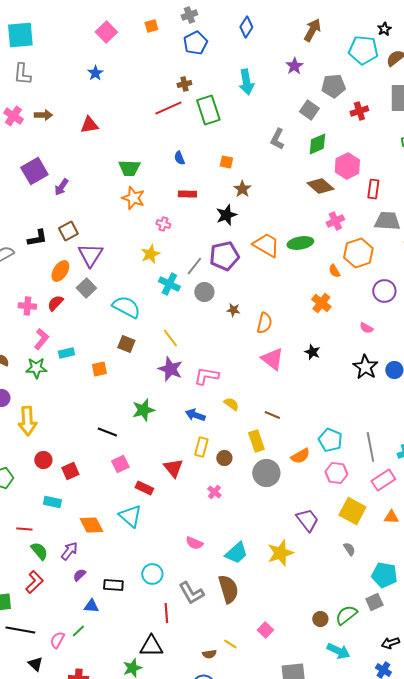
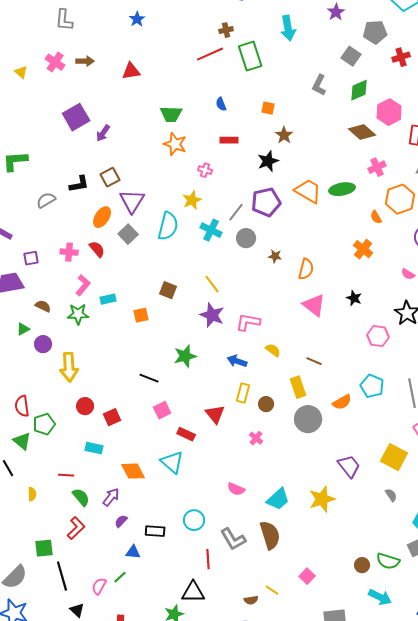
red semicircle: (55, 303) -> (97, 249), turned 96
cyan semicircle: (126, 307) -> (168, 226), moved, turned 76
pink hexagon: (336, 473) -> (378, 336), moved
green semicircle: (346, 615) -> (388, 561), turned -125
black line: (20, 630) -> (62, 576), turned 64

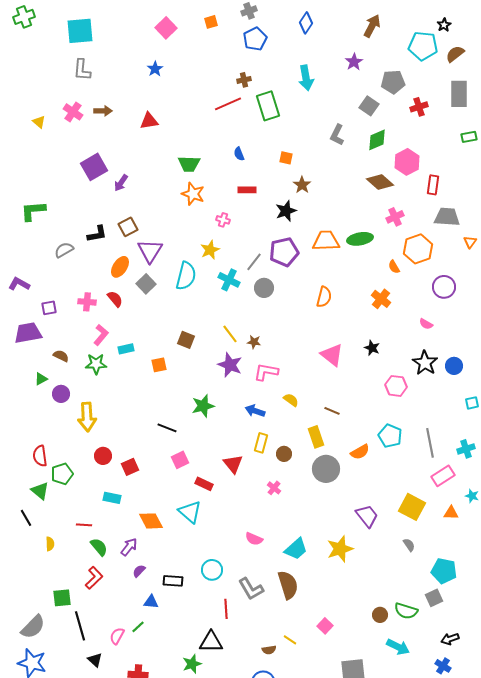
orange trapezoid: (308, 191) -> (326, 241), turned -32
brown star: (275, 256) -> (254, 342), moved
orange semicircle: (306, 269) -> (324, 297), moved

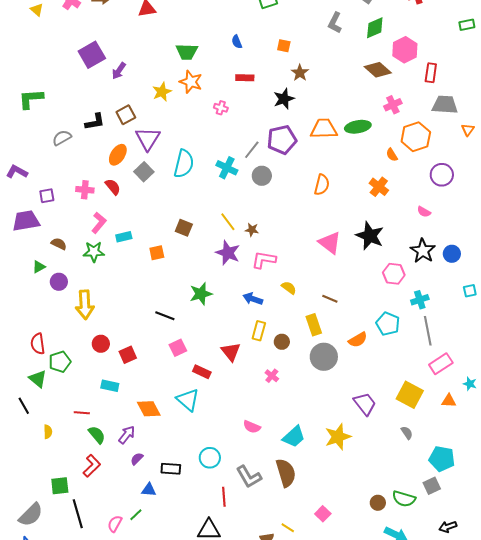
yellow star: (210, 250) -> (162, 92), moved
black star: (372, 348) -> (370, 236), size x1.8
cyan cross: (466, 449) -> (420, 300), moved

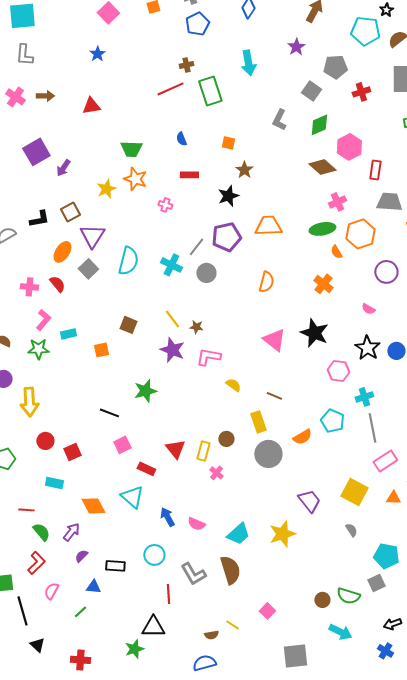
green ellipse: (358, 127) -> (322, 229), moved
blue arrow: (253, 299) -> (167, 517), moved, turned 42
yellow rectangle: (259, 331) -> (203, 451), moved
pink semicircle: (115, 524) -> (51, 591), moved

